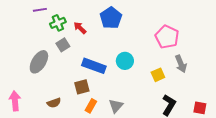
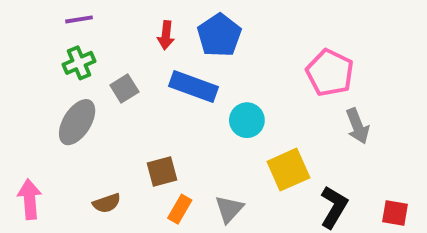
green cross: (58, 23) -> (79, 63), moved
red arrow: (80, 28) -> (166, 35), moved, turned -128
blue rectangle: (94, 66) -> (194, 87), moved
yellow square: (158, 75) -> (288, 170), moved, size x1.5

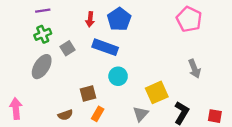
pink pentagon: (330, 73) -> (189, 19), moved
cyan circle: (247, 120) -> (118, 76), moved
brown semicircle: (107, 203) -> (65, 115), moved
gray triangle: (229, 209) -> (141, 114), moved

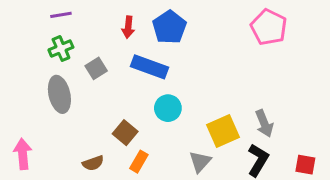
gray ellipse: (42, 67) -> (59, 94), turned -45
gray arrow: (194, 69) -> (264, 123), moved
brown square: (88, 93) -> (125, 133), turned -35

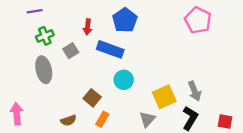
purple line: (61, 15) -> (35, 11), moved
red arrow: (128, 27) -> (88, 27), moved

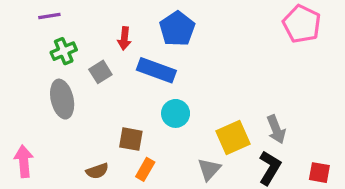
pink pentagon: (198, 20) -> (302, 24), moved
brown square: (92, 98) -> (131, 139), turned -30

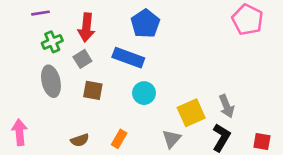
red arrow: (124, 38) -> (86, 28), moved, size x1.5
brown square: (131, 139) -> (93, 90), moved

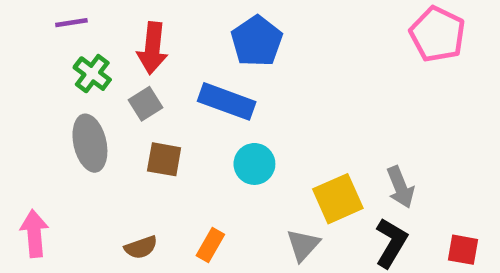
green cross: (52, 42) -> (92, 74), turned -30

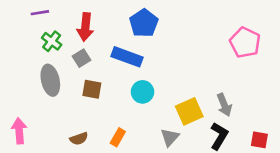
pink pentagon: (437, 34) -> (245, 43), moved

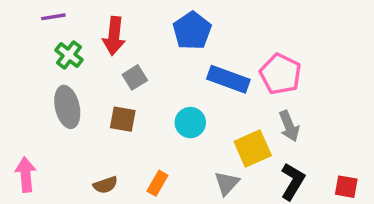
pink pentagon: (245, 43) -> (280, 74), moved
blue rectangle: (127, 57) -> (228, 79), moved
gray square: (81, 58) -> (135, 77), moved
gray arrow: (224, 105) -> (289, 126), moved

